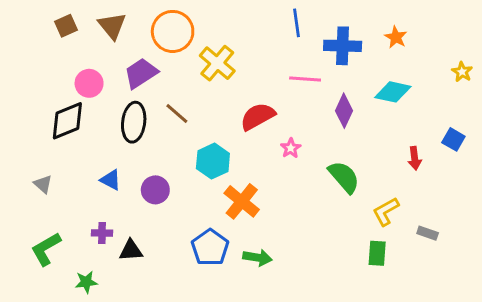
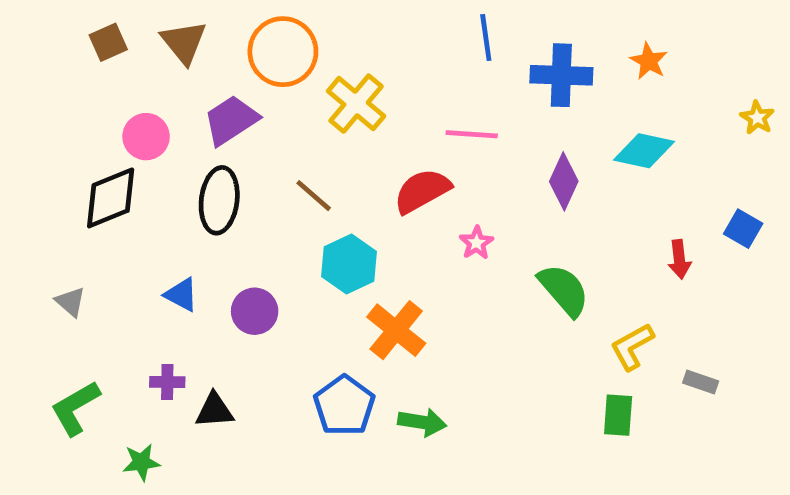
pink line: (305, 79) -> (472, 134), moved
brown line: (177, 114) -> (314, 196), moved

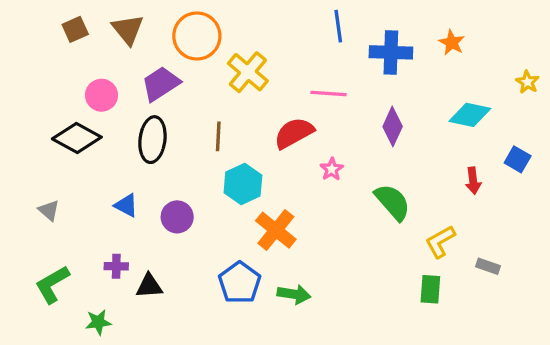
cyan diamond: (644, 151) -> (470, 115), moved
brown line: (314, 196) -> (218, 136), turned 52
black diamond: (111, 198) -> (77, 138), turned 51

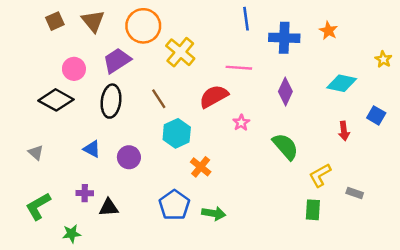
brown line: (218, 136) -> (159, 99), turned -36
orange cross: (276, 230) -> (201, 167), size x0.7

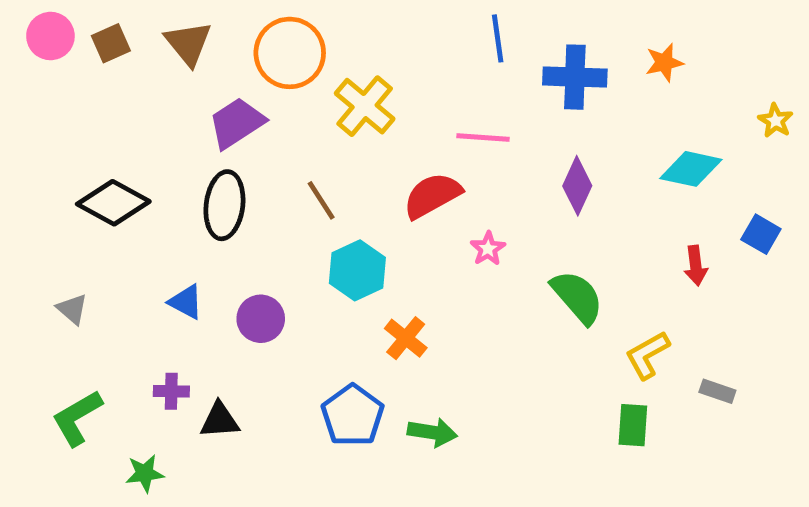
orange star: (328, 31) -> (664, 63), turned 30
pink circle: (74, 69) -> (50, 36), moved

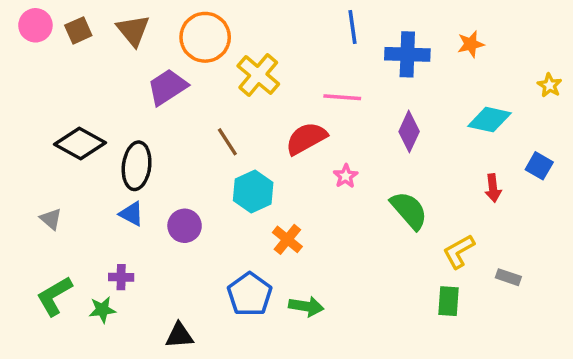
black ellipse: (224, 205) -> (137, 166), moved
black triangle: (220, 420) -> (179, 335), moved
green star: (145, 473) -> (102, 310), moved

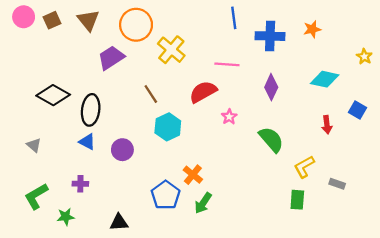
orange cross: (287, 239) -> (193, 175), moved
green arrow: (306, 306) -> (203, 203), turned 115
green star: (102, 310) -> (66, 217), moved

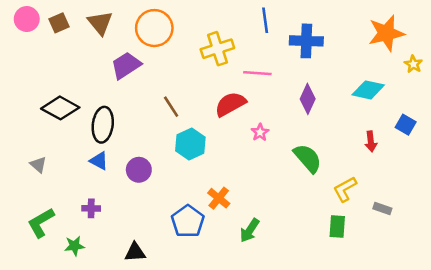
orange star: (312, 29) -> (386, 33), moved, size x1.8
yellow cross: (171, 50) -> (217, 49), moved, turned 32
green arrow: (203, 203) -> (250, 230), moved

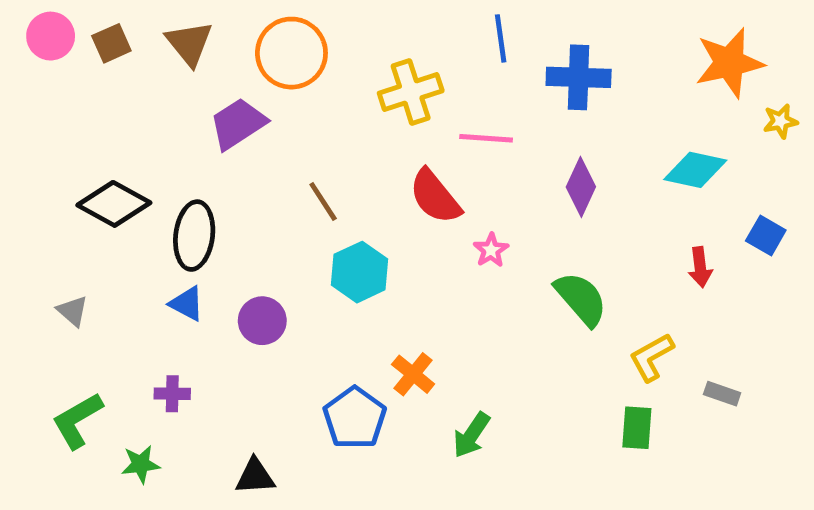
yellow star: (413, 64) -> (780, 121), turned 30
red semicircle: (230, 104) -> (435, 197), turned -100

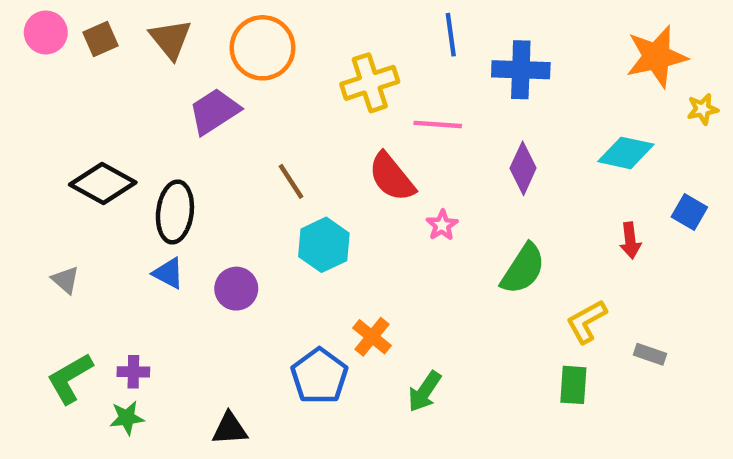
green semicircle: (581, 299) -> (523, 269), turned 74
purple cross: (172, 394) -> (133, 372), moved

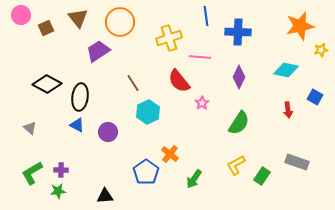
brown square: (101, 39) -> (46, 28), moved
yellow L-shape: (587, 321) -> (236, 165), moved
gray rectangle: (650, 354) -> (297, 162), size x1.6
green rectangle: (573, 385) -> (262, 176), turned 30

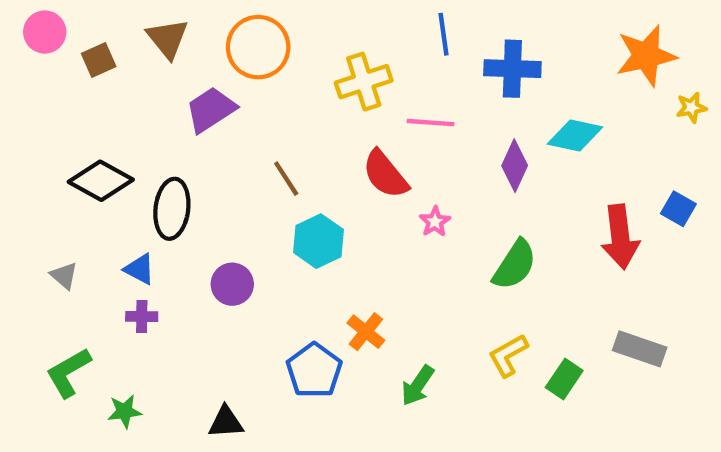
cyan diamond: (286, 70) -> (575, 135), moved
red arrow: (288, 110) -> (620, 237), size x1.8
blue triangle: (77, 125) -> (140, 269), moved
purple cross: (61, 170) -> (142, 317), moved

